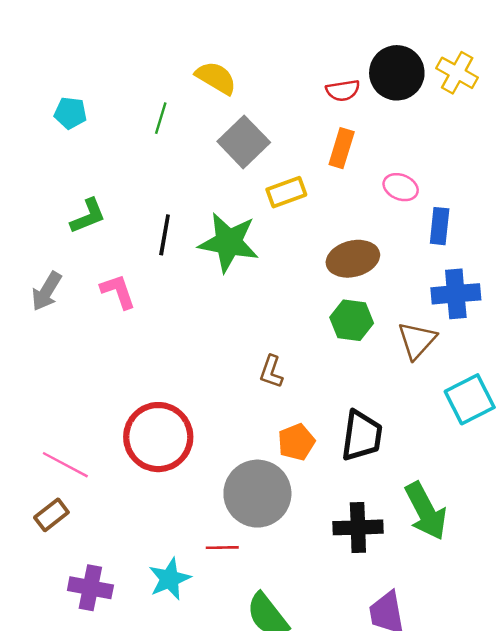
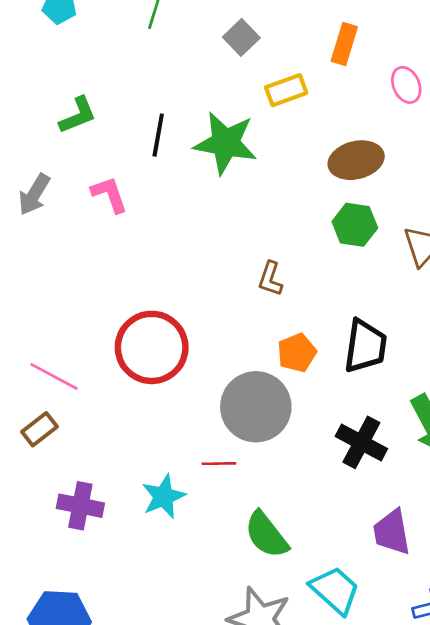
gray square: (244, 142) -> (241, 37), size x0.7
pink ellipse: (401, 187) -> (406, 85), turned 44
black cross: (358, 527) -> (361, 442), turned 30

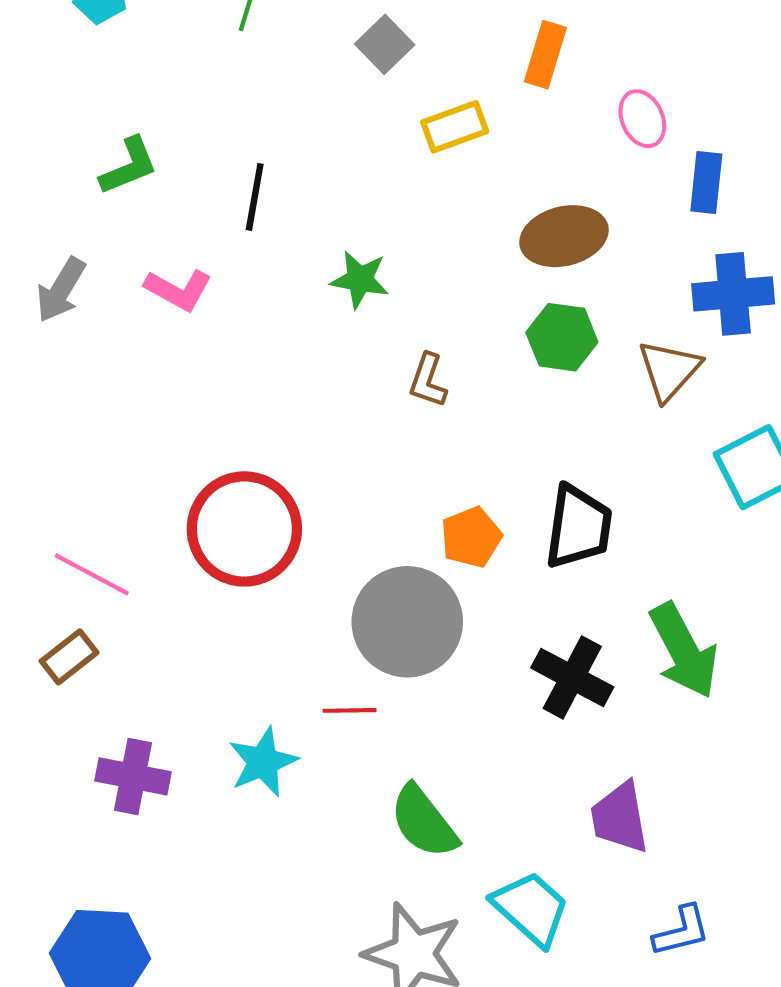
green star: (226, 143) -> (360, 279), moved, size x0.6
pink L-shape: (109, 194) -> (178, 290), turned 138
brown L-shape: (270, 279) -> (428, 380), moved

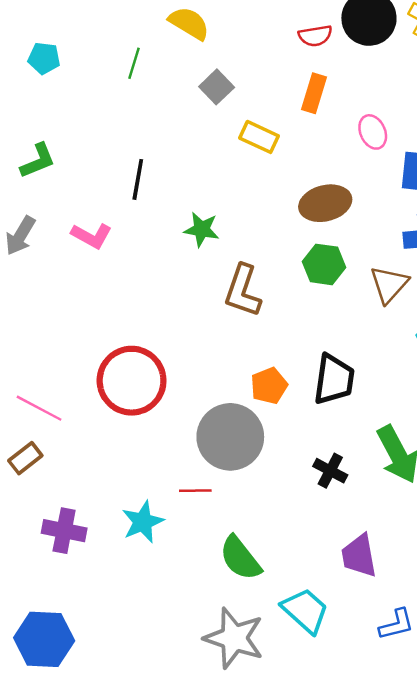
yellow rectangle: (455, 127) -> (259, 137), turned 45
green L-shape: (129, 166) -> (38, 161), moved
brown L-shape: (428, 380) -> (243, 291), size x1.6
black cross: (572, 677) -> (330, 471), size x0.7

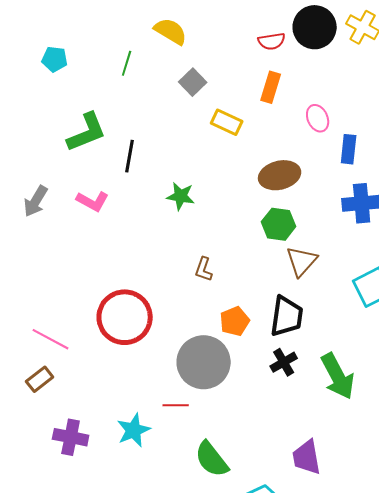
green L-shape: (38, 161) -> (87, 132), moved, size x1.4
brown triangle: (389, 284) -> (302, 261), moved
brown L-shape: (243, 291) -> (204, 269), moved, size x0.6
black cross: (330, 471) -> (284, 362), moved, turned 32

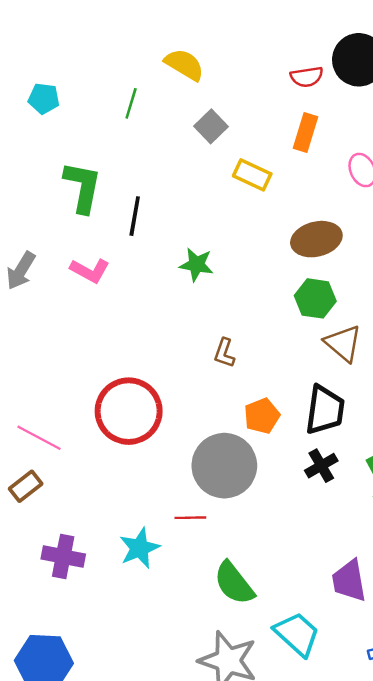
green L-shape: (87, 132) -> (83, 187), turned -57
brown triangle: (302, 261) -> (343, 343), turned -32

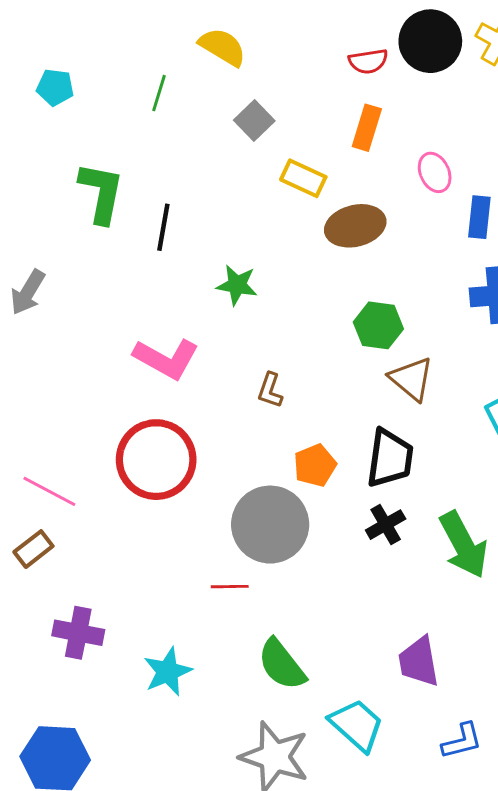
brown ellipse: (316, 239) -> (355, 226), moved
pink L-shape: (90, 271) -> (166, 359), moved, size x1.4
cyan star: (140, 548) -> (168, 672), moved

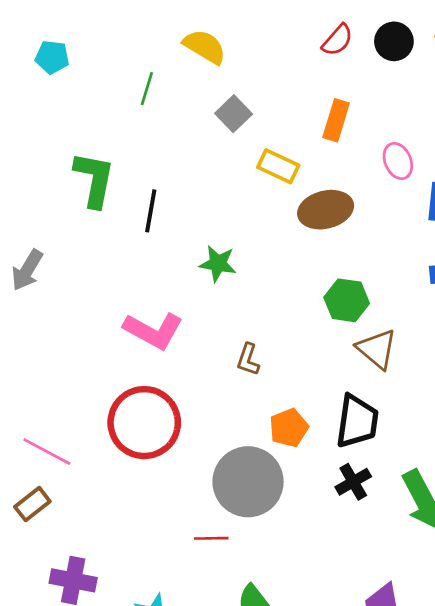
black circle: (430, 41) -> (394, 41), size x0.7
red semicircle: (368, 61) -> (337, 40), moved, turned -40
cyan pentagon: (55, 87) -> (52, 57), moved

